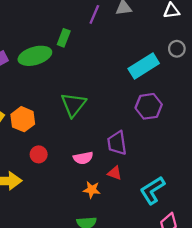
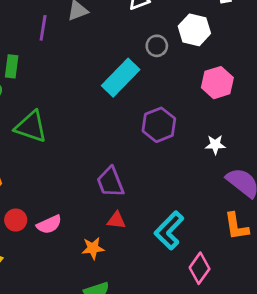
green triangle: (73, 105) -> (31, 127), moved, turned -36
purple hexagon: (149, 106) -> (159, 125), moved
pink semicircle: (83, 158) -> (49, 224), moved

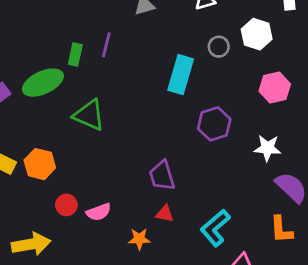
purple line: (43, 28) -> (106, 45), moved
cyan rectangle: (121, 78) -> (181, 75), turned -33
white star: (215, 145) -> (268, 148), size x1.4

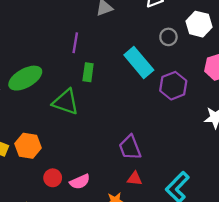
green rectangle: (75, 55) -> (88, 72), moved
cyan rectangle: (181, 75) -> (139, 63), turned -52
purple hexagon: (214, 124) -> (173, 86), moved

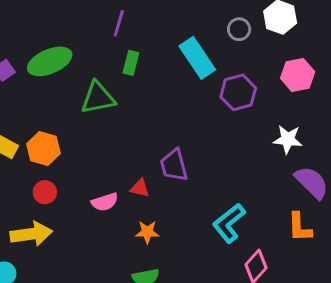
green triangle: (66, 102) -> (98, 98), turned -36
red circle: (53, 178) -> (45, 192), moved
red triangle: (135, 179) -> (140, 188), moved

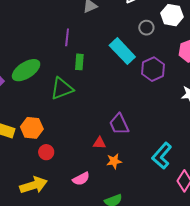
red circle: (45, 192) -> (46, 152), moved
pink semicircle: (105, 202) -> (81, 179), moved
orange star: (147, 232) -> (114, 161), moved

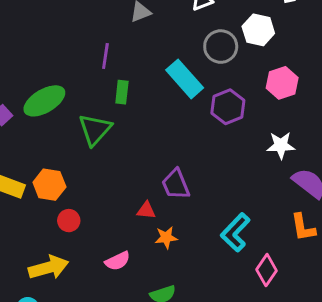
gray circle: (146, 28) -> (221, 47), size x1.5
green triangle: (62, 89) -> (95, 130), turned -30

